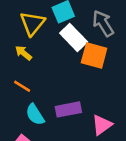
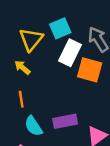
white rectangle: (74, 38) -> (70, 53), turned 70
orange line: (22, 86) -> (21, 99), turned 49

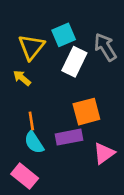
orange square: (90, 70) -> (86, 112), moved, turned -30
orange line: (21, 99) -> (31, 121), moved

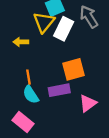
yellow triangle: (31, 47) -> (44, 22), moved
yellow arrow: (22, 78) -> (21, 42), turned -40

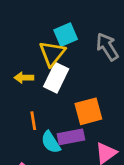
white rectangle: (64, 29) -> (56, 78), moved
cyan semicircle: (31, 95) -> (51, 142), moved

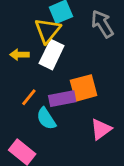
orange line: (33, 121) -> (29, 97), turned 48
purple rectangle: (71, 137) -> (62, 99), moved

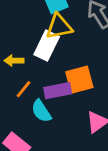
yellow triangle: (48, 31) -> (59, 26), moved, turned 40
yellow arrow: (20, 55) -> (14, 61), moved

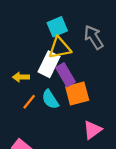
purple rectangle: (58, 91) -> (65, 75), moved, turned 70
cyan semicircle: (41, 111) -> (50, 99), moved

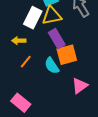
white rectangle: (49, 64) -> (33, 18), moved
cyan semicircle: (50, 99) -> (52, 66), moved

